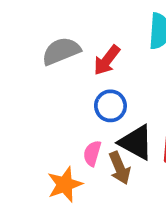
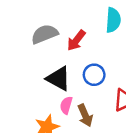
blue circle: (110, 106) -> (94, 75), moved
black triangle: (136, 142) -> (58, 79), moved

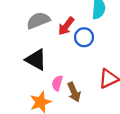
blue circle: (94, 75) -> (84, 37), moved
black triangle: (58, 79) -> (36, 60), moved

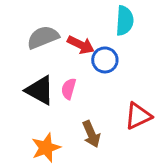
red arrow: (66, 26) -> (81, 45), turned -102
pink semicircle: (57, 83) -> (69, 89), moved

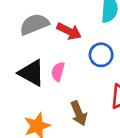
blue circle: (105, 60) -> (101, 55), moved

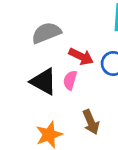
red arrow: (69, 31) -> (81, 57), moved

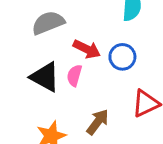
brown arrow: (91, 122) -> (98, 122), turned -120

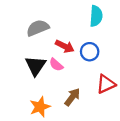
pink semicircle: (74, 75) -> (56, 65), turned -64
black triangle: (45, 77) -> (36, 66), turned 35

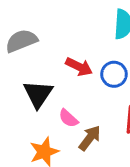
gray semicircle: (38, 28) -> (21, 41), moved
pink semicircle: (56, 65) -> (68, 118), moved

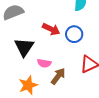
pink semicircle: (68, 118) -> (44, 63), turned -32

